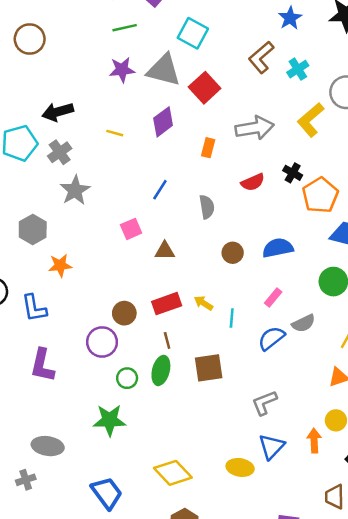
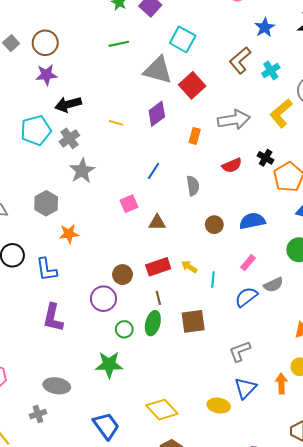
green line: (125, 28) -> (119, 44), moved
purple star: (122, 70) -> (46, 75), moved

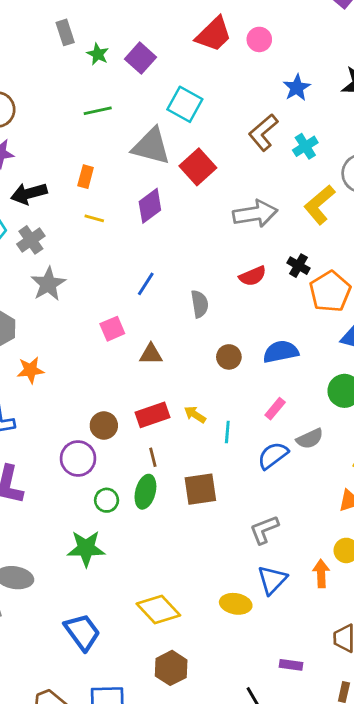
orange rectangle: (195, 136) -> (86, 177), moved

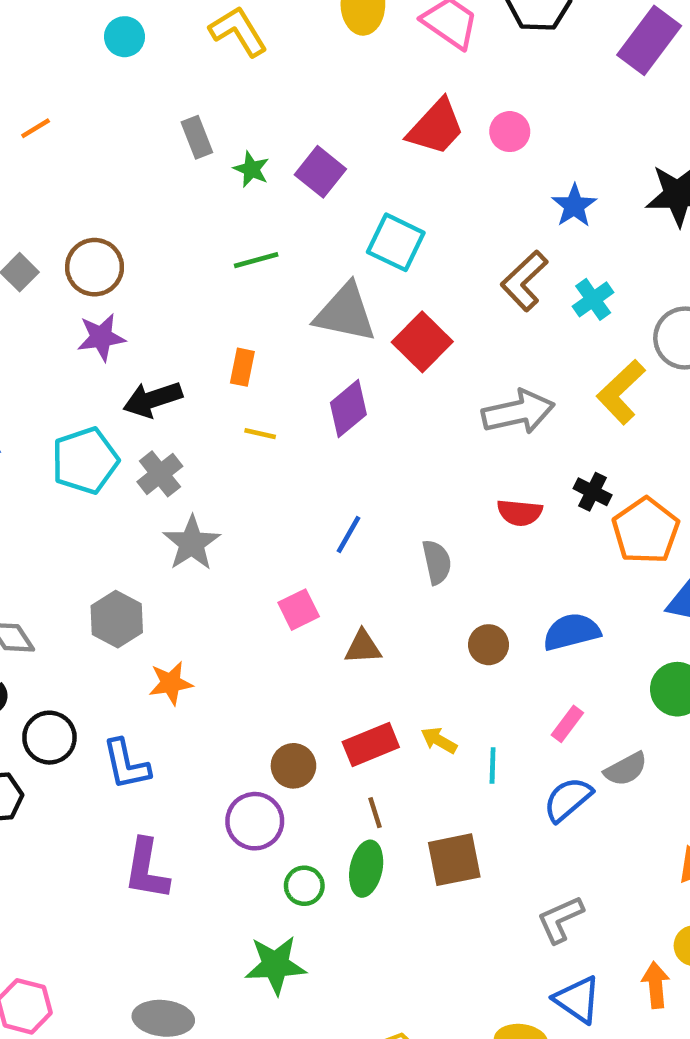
red semicircle: (253, 276) -> (520, 513), turned 32
blue triangle: (272, 580) -> (577, 1000), turned -36

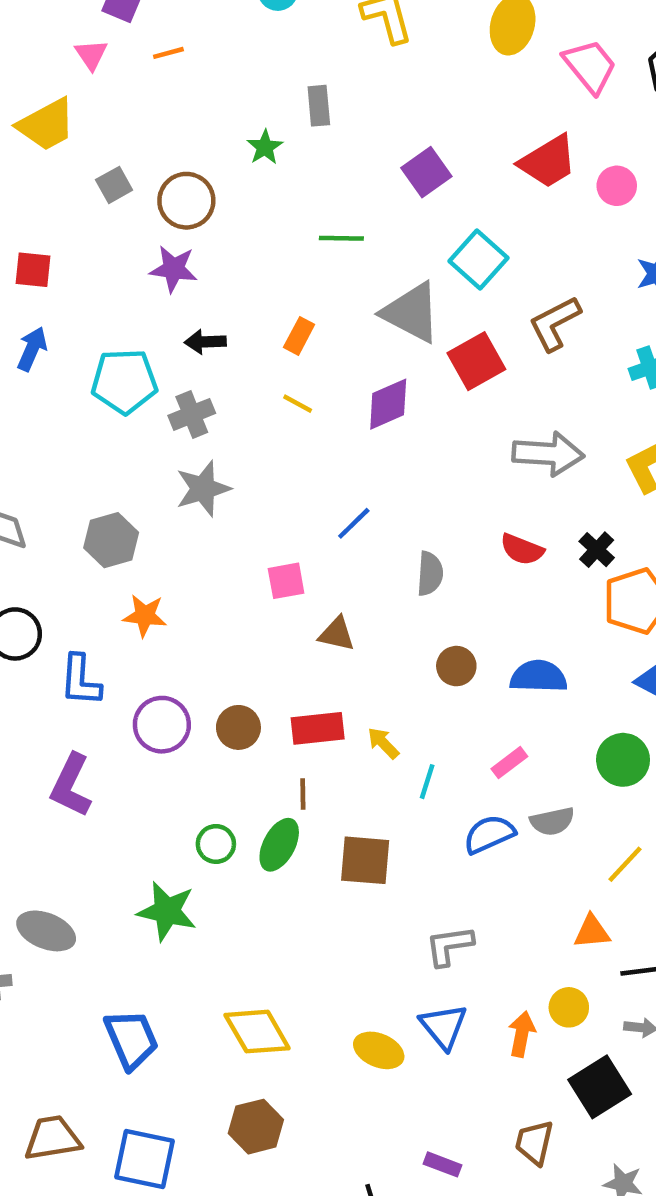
green star: (251, 169) -> (265, 147), moved
brown L-shape: (524, 281) -> (555, 323), moved
black arrow: (153, 399) -> (205, 342), size x0.7
purple circle: (255, 821) -> (162, 725), moved

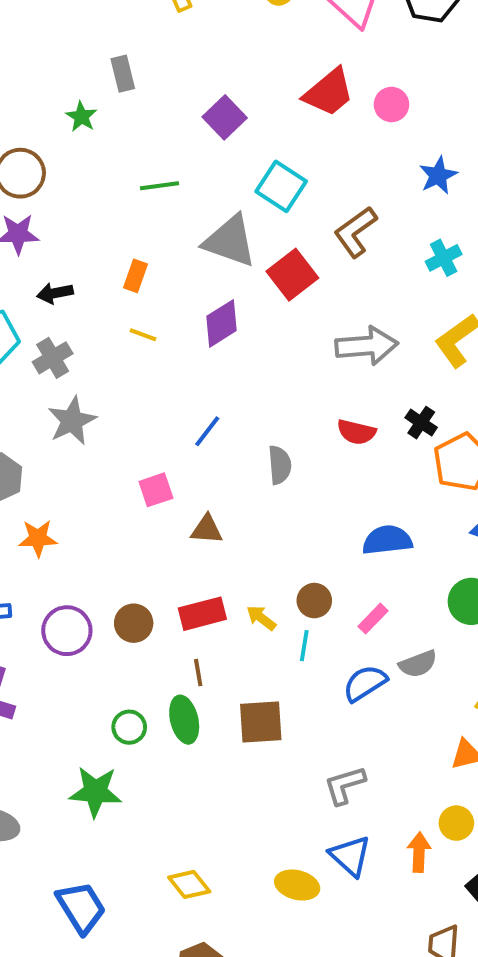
brown circle: (456, 666) -> (314, 601), moved
green ellipse: (279, 845) -> (184, 720), turned -33
yellow diamond: (257, 1032) -> (189, 884), size x0.7

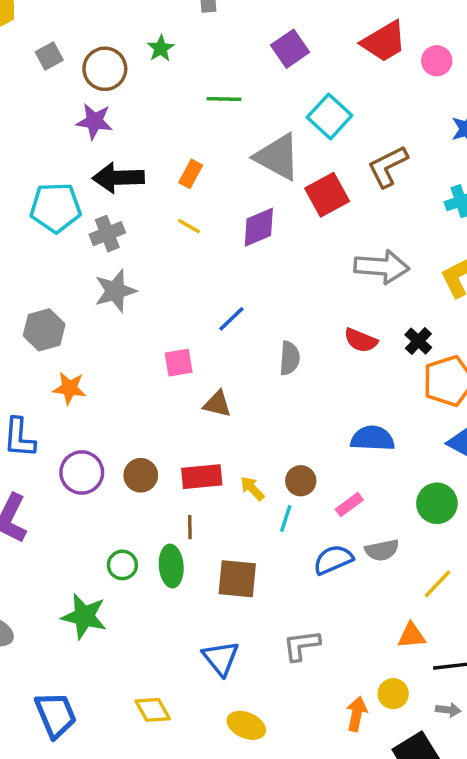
green star: (81, 117) -> (161, 48), moved
black arrow: (55, 293) -> (118, 178), size x1.6
blue triangle: (350, 856) -> (221, 658), moved

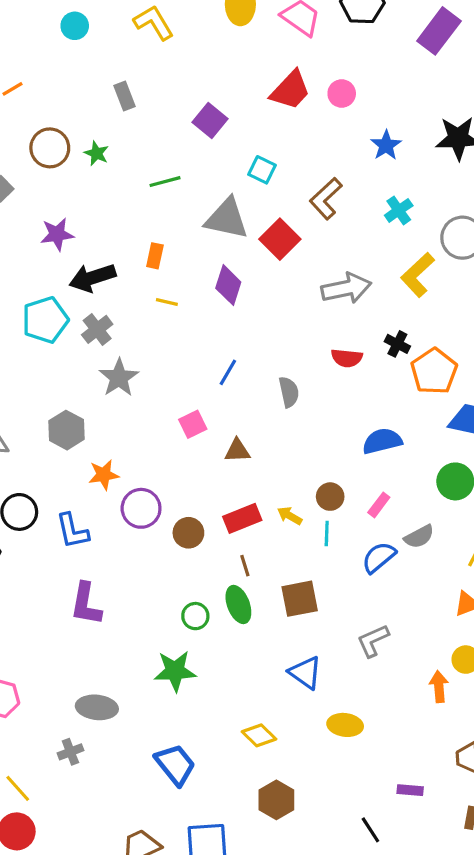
brown circle: (105, 69) -> (50, 148), moved
cyan square: (330, 116) -> (262, 170), size x0.7
purple diamond: (259, 227) -> (228, 285), turned -33
purple circle: (82, 472) -> (141, 508), moved

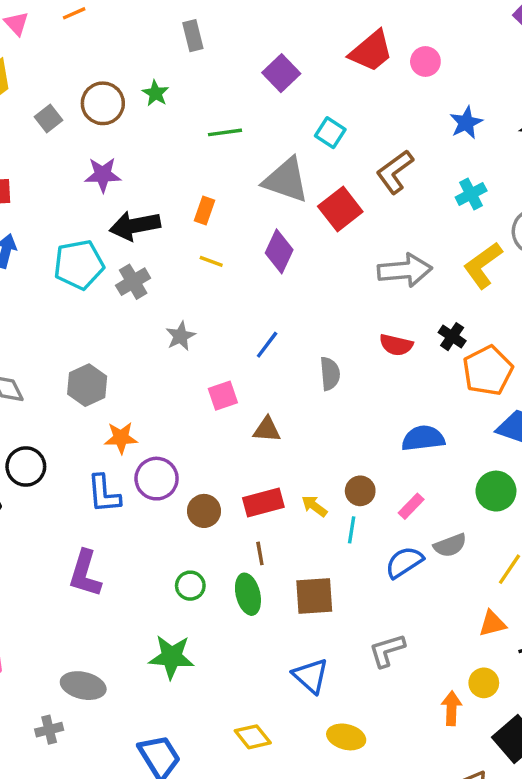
brown circle: (50, 148) -> (103, 103), moved
gray star: (119, 378) -> (181, 336), moved, size x0.7
blue L-shape: (72, 531) -> (104, 494), moved
green circle: (195, 616) -> (190, 586), moved

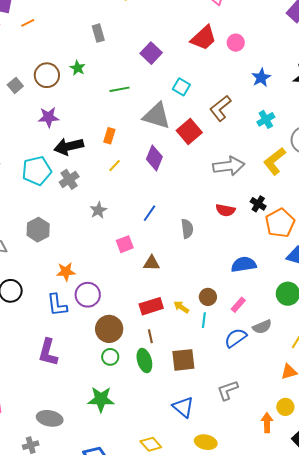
yellow line: (211, 261) -> (115, 166), turned -64
gray hexagon: (87, 385) -> (38, 230), moved
brown circle: (204, 511) -> (109, 329), moved, size x1.4

